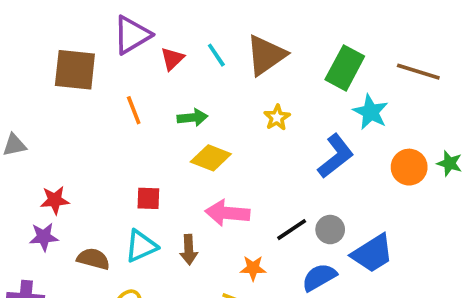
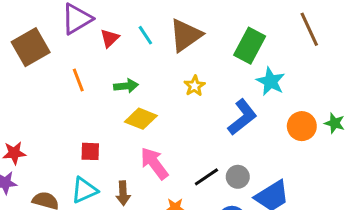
brown square: (75, 70) -> (31, 47), turned -36
brown line: (418, 72) -> (309, 29), moved, turned 48
pink arrow: (227, 213) -> (154, 163), turned 48

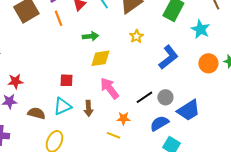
orange line: (78, 80) -> (58, 18), moved
cyan star: (271, 81) -> (200, 29), moved
yellow diamond: (141, 119) -> (100, 58), turned -30

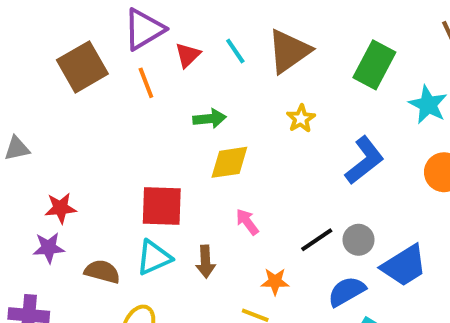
red square: (66, 80) -> (162, 206), size x1.6
pink arrow: (109, 88) -> (247, 222), size x0.6

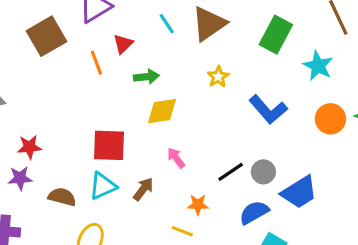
red triangle: (188, 55) -> (123, 44), moved
orange line: (146, 83) -> (96, 63), moved
blue L-shape: (364, 160) -> (268, 109), turned 87
brown arrow: (206, 262) -> (143, 189), turned -140

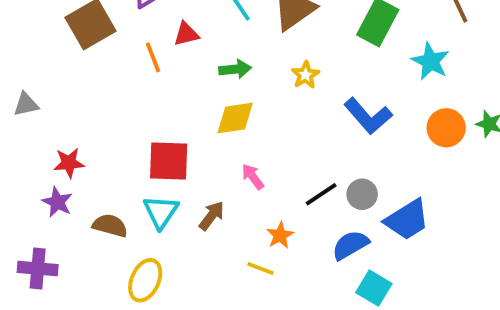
red triangle: (123, 44) -> (186, 34), turned 30
green arrow: (146, 77) -> (235, 69), moved
purple star: (20, 178) -> (57, 202), turned 30
cyan triangle: (103, 186) -> (161, 212), turned -32
orange star: (198, 205) -> (280, 235), turned -30

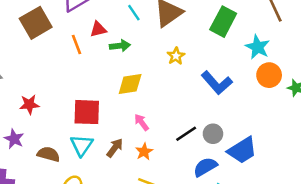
green arrow: (235, 69) -> (120, 46), moved
orange circle: (446, 128) -> (269, 75), moved
red star: (69, 163) -> (29, 104), moved
orange star: (280, 235) -> (144, 152), moved

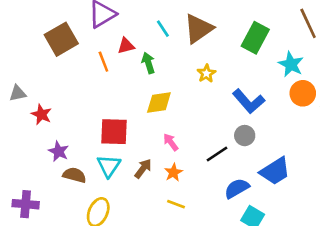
green arrow: (120, 46) -> (148, 63), turned -102
red star: (29, 104) -> (41, 114), moved, turned 30
gray circle: (213, 134) -> (245, 136), moved
purple star: (14, 139) -> (59, 151), moved

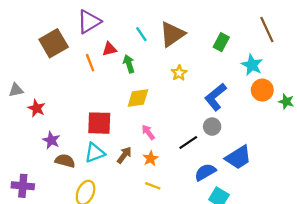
green rectangle: (255, 38) -> (221, 42), size x0.7
blue L-shape: (249, 101) -> (216, 97), turned 92
cyan triangle: (109, 166) -> (95, 153), turned 35

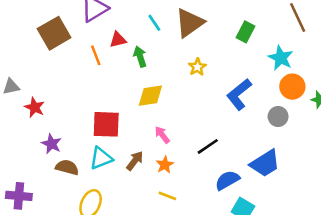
gray circle: (212, 127) -> (278, 116), moved

